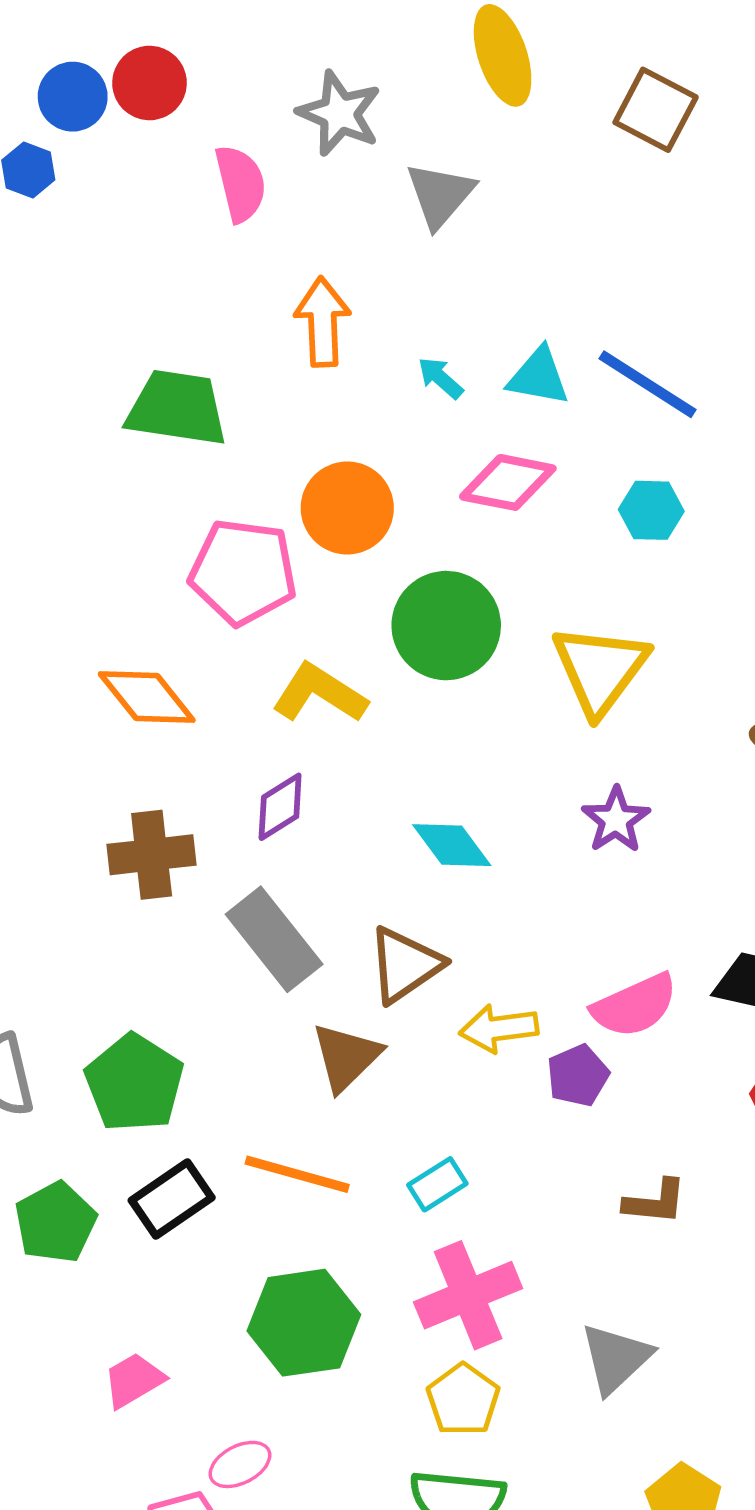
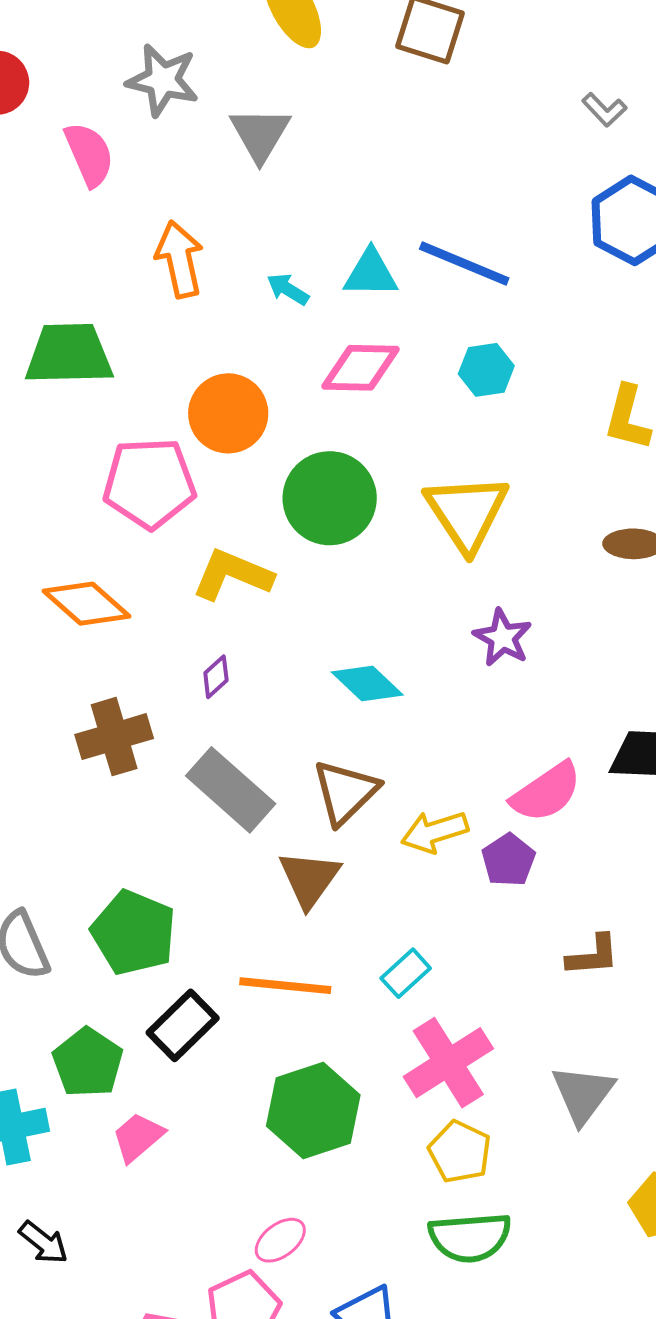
purple diamond: (280, 807) -> (216, 677), size x0.7
pink trapezoid: (134, 1380) -> (138, 1137), moved

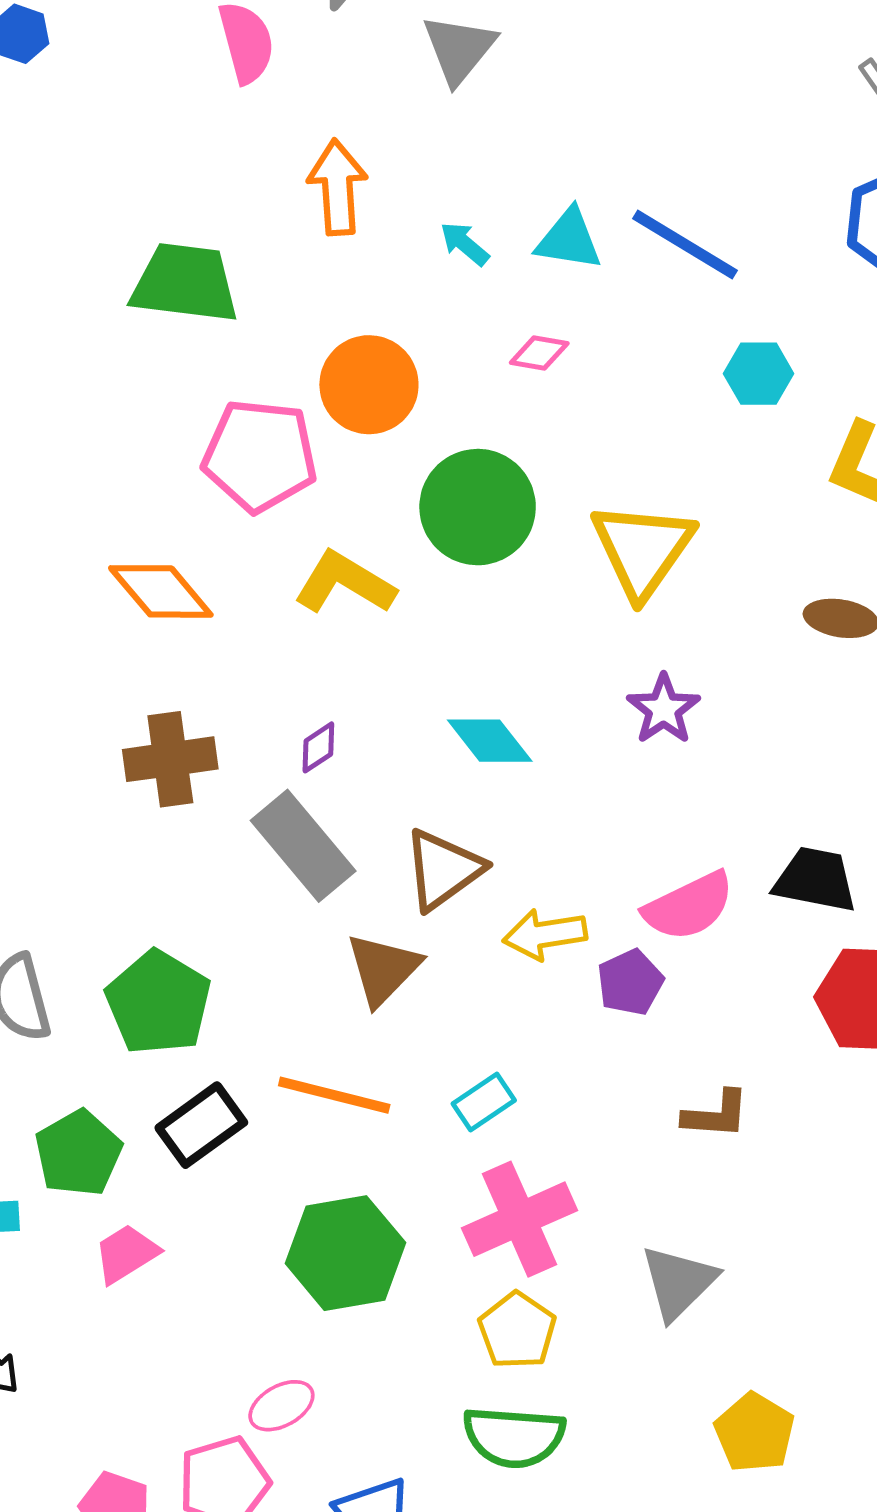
pink diamond: (361, 368) -> (539, 353), size x0.6
cyan hexagon: (486, 370) -> (759, 374), moved
purple diamond: (216, 677) -> (318, 747), moved

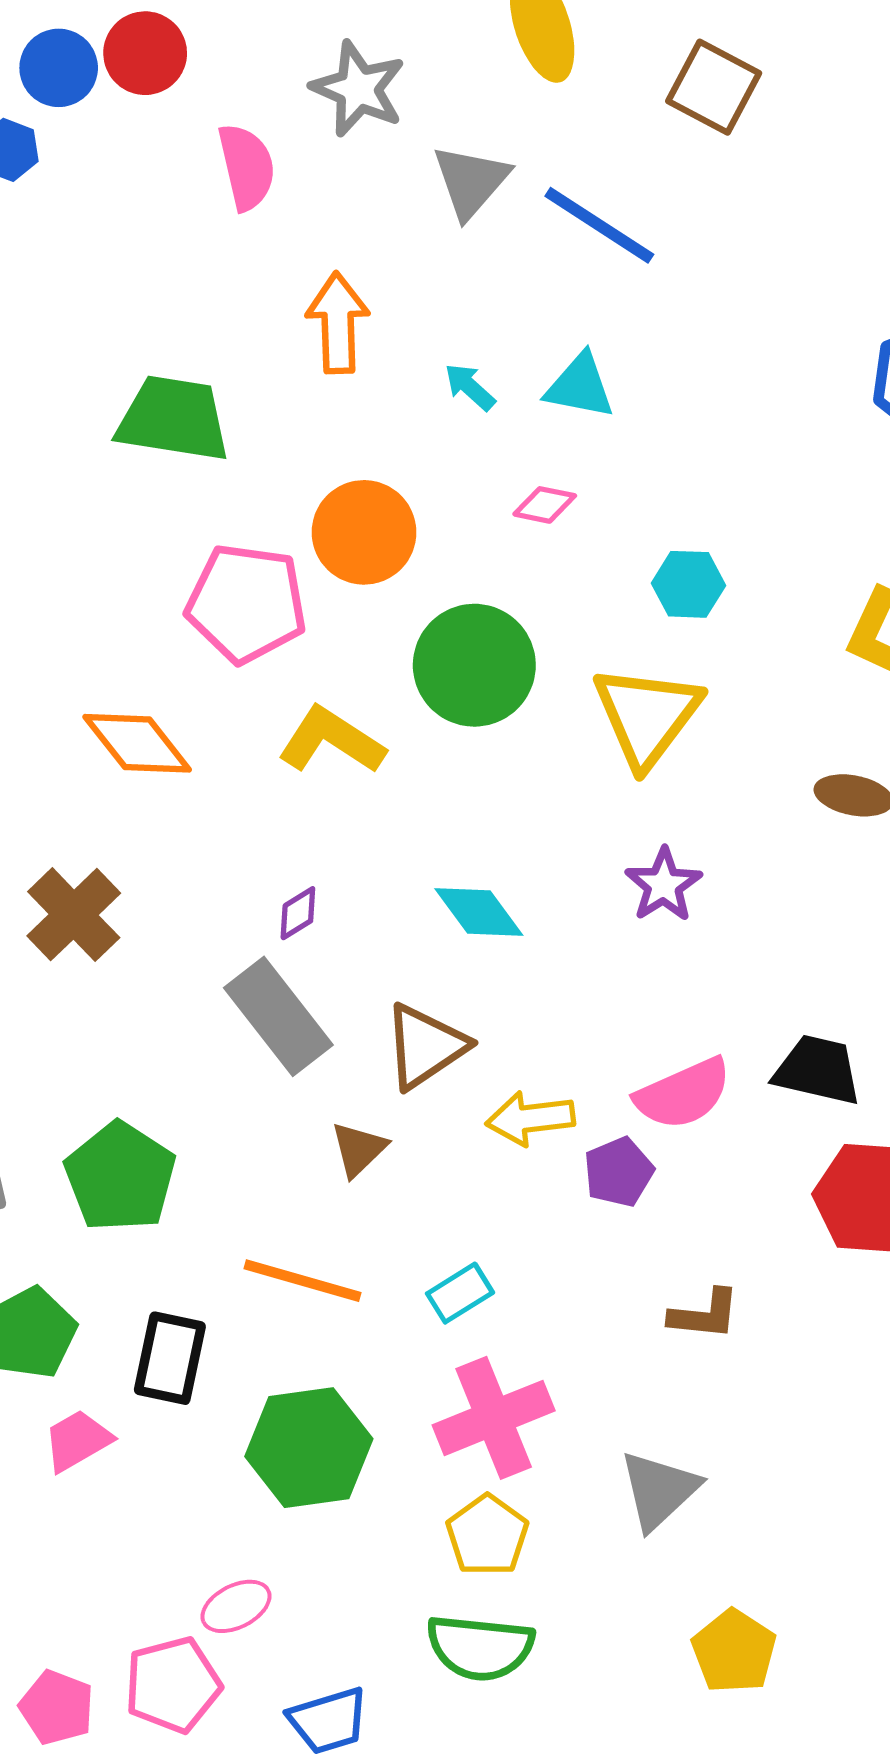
blue line: (685, 245) -> (599, 225), moved
cyan hexagon: (759, 374) -> (688, 584), moved
brown cross: (170, 759) -> (74, 915), moved, turned -38
brown triangle: (383, 969) -> (359, 1149), size x0.7
black rectangle: (201, 1125) -> (170, 1358), moved, turned -44

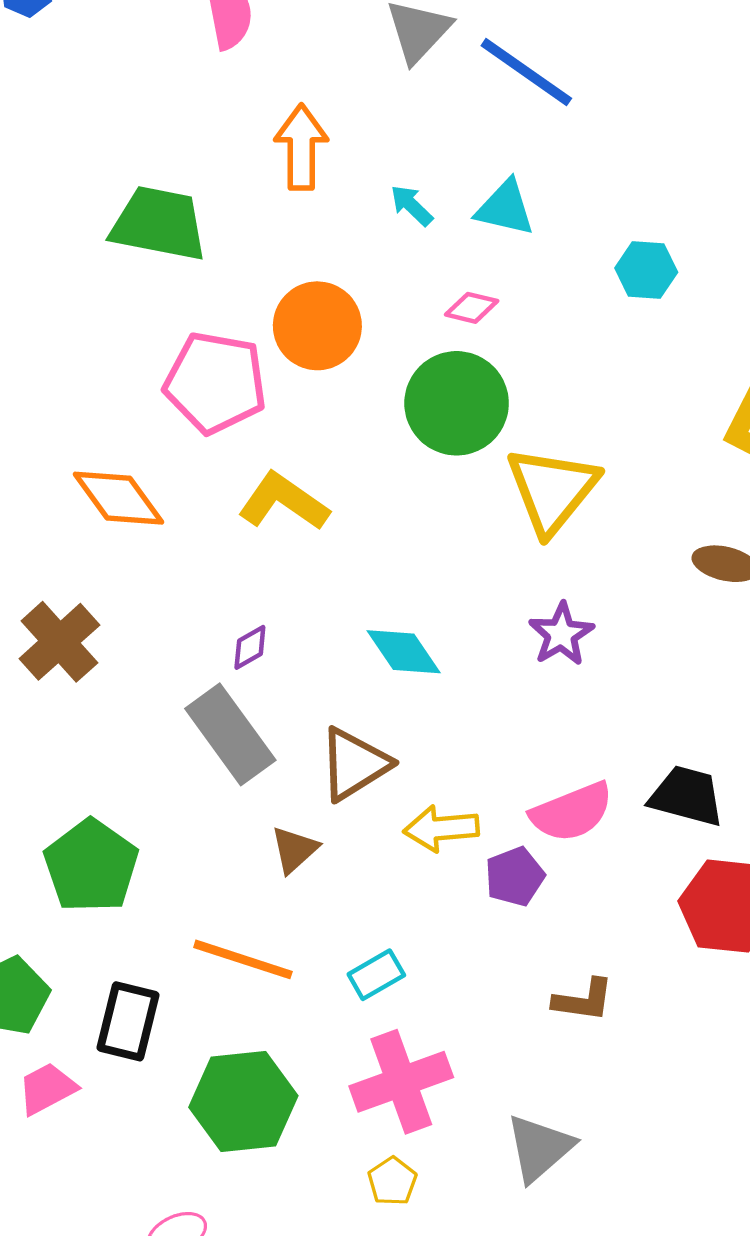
cyan hexagon: (688, 584) -> (646, 270), moved
green circle: (474, 665) -> (457, 403), moved
yellow pentagon: (487, 1535) -> (392, 1181), size x0.7

